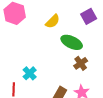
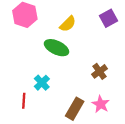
green ellipse: (72, 42) -> (57, 48), moved

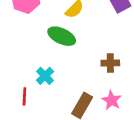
brown cross: (99, 71) -> (110, 63), turned 35

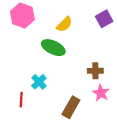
pink star: (112, 100) -> (101, 93), moved

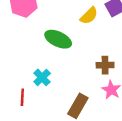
yellow semicircle: (64, 24) -> (89, 16), moved

